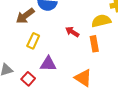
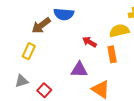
yellow rectangle: (33, 41) -> (29, 51), moved
purple triangle: (48, 64) -> (79, 70), moved

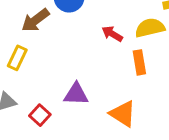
red arrow: (89, 42) -> (112, 34), moved
purple triangle: (79, 70) -> (76, 94), moved

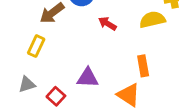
red arrow: (112, 34) -> (107, 24), moved
orange rectangle: (139, 62) -> (143, 66), moved

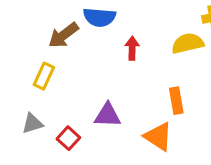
red arrow: (107, 24) -> (132, 48), turned 60

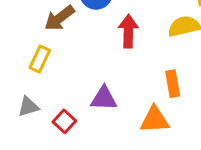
red arrow: (132, 48) -> (128, 31), size x1.4
orange triangle: (158, 137) -> (155, 120), turned -36

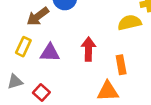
red arrow: (128, 31) -> (88, 49), moved
purple triangle: (104, 98) -> (50, 53), moved

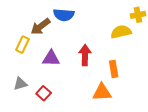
yellow rectangle: (23, 47) -> (22, 45), moved

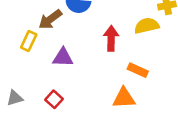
red arrow: (85, 55) -> (111, 38), moved
orange rectangle: (114, 69) -> (138, 70), turned -56
gray triangle: (20, 84) -> (15, 98), moved

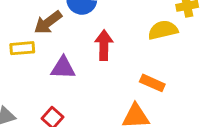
red arrow: (111, 38) -> (104, 45), moved
yellow rectangle: (29, 41) -> (22, 48), turned 60

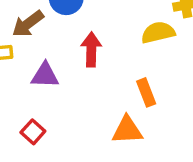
orange rectangle: (152, 83) -> (146, 92), turned 45

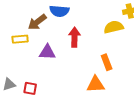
red square: (33, 132) -> (30, 88), moved, turned -32

